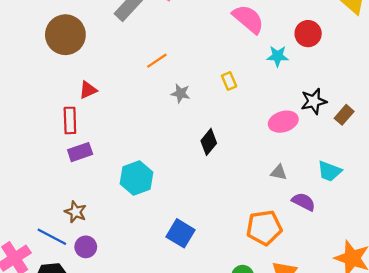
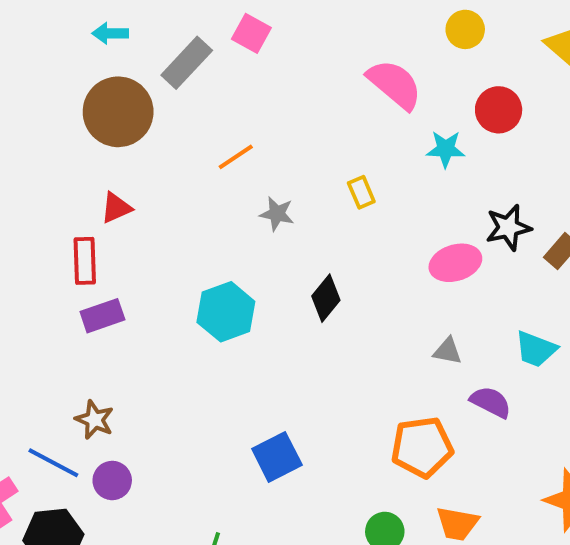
brown circle: (65, 35) -> (118, 112), moved
cyan hexagon: (137, 178) -> (226, 312), moved
blue square: (181, 233) -> (277, 457), turned 32

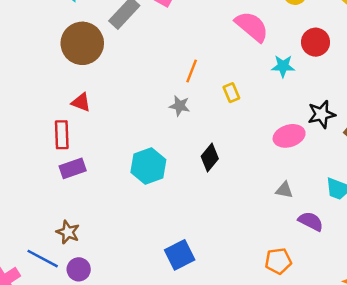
orange line: (236, 157) -> (192, 71), moved, turned -35
red triangle: (116, 208) -> (81, 102), turned 45
orange pentagon: (422, 447) -> (278, 261), moved, size x0.7

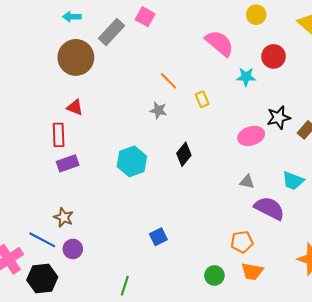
orange line: (192, 71) -> (169, 81), turned -66
purple semicircle: (311, 221) -> (269, 208), size x1.4
blue square: (180, 255) -> (158, 237), size x0.7

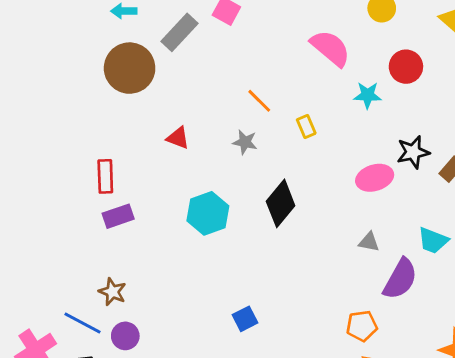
red triangle: (75, 107) -> (178, 138), moved
black diamond: (184, 154) -> (281, 203), size x1.4
purple semicircle: (269, 208) -> (400, 279), turned 92

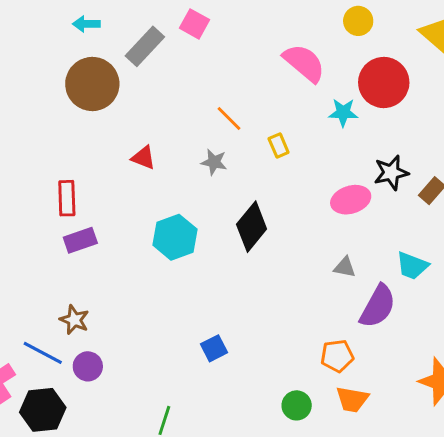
red circle: (406, 67) -> (384, 82), size x1.4

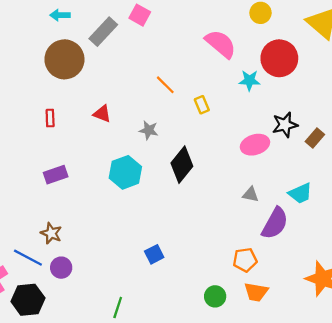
gray star: (214, 162) -> (149, 130), moved
red rectangle: (67, 198) -> (50, 118), moved, size x0.7
cyan trapezoid: (412, 266) -> (300, 193), turned -45

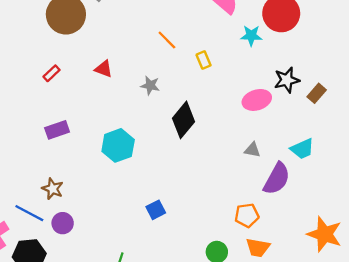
red rectangle: (50, 118) -> (51, 73), turned 49
cyan hexagon: (125, 172) -> (118, 145), moved

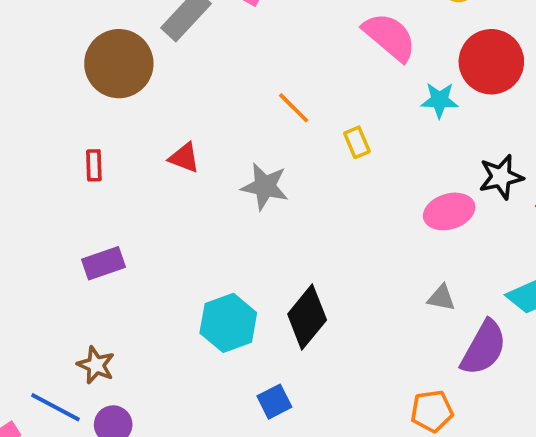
red rectangle: (51, 73) -> (94, 165), turned -49
gray star: (150, 86) -> (265, 187), size x1.4
black diamond: (184, 120) -> (307, 317), moved
cyan hexagon: (118, 145) -> (228, 323), moved

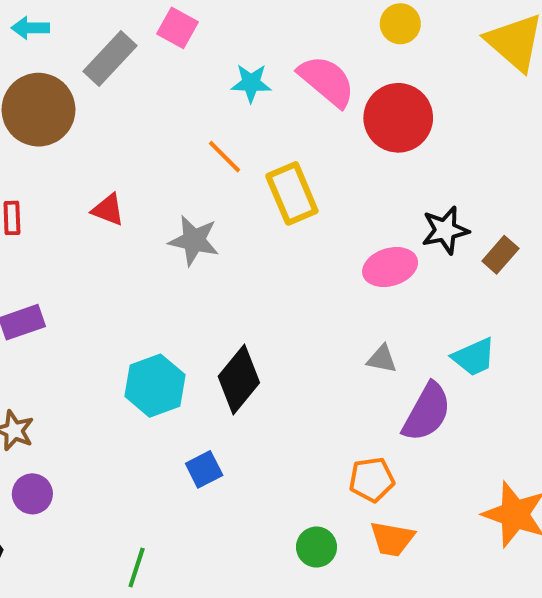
red circle: (491, 62) -> (398, 118), moved
cyan star: (440, 100) -> (251, 83), moved
yellow rectangle: (357, 142) -> (292, 193), size x1.8

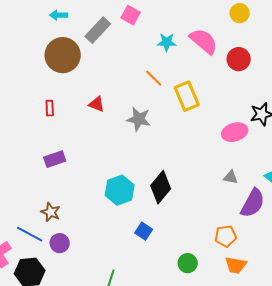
red circle: (398, 118) -> (239, 59), size x0.7
blue square: (204, 469) -> (144, 231), turned -30
green circle: (316, 547) -> (188, 263), moved

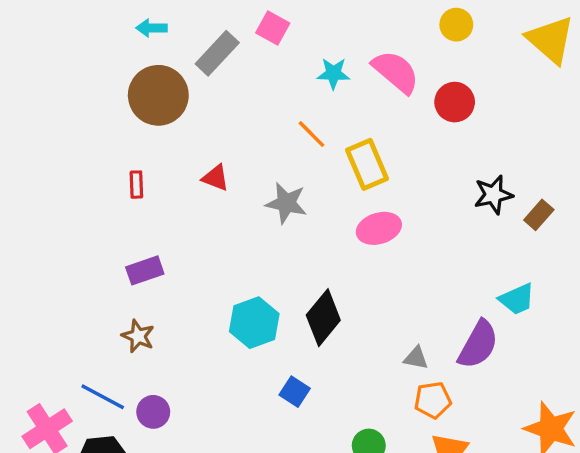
pink ellipse: (235, 132) -> (379, 228), moved
gray triangle: (231, 177) -> (416, 358), moved
brown star: (51, 212) -> (138, 336), moved

